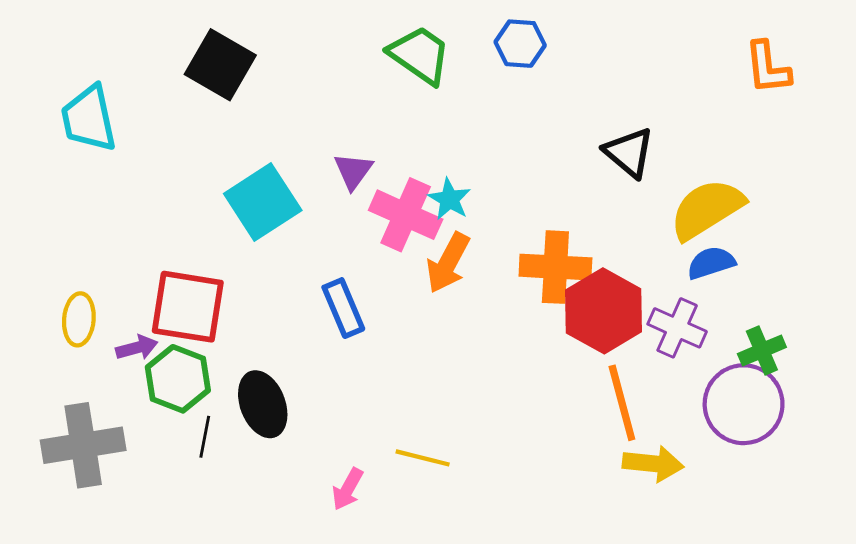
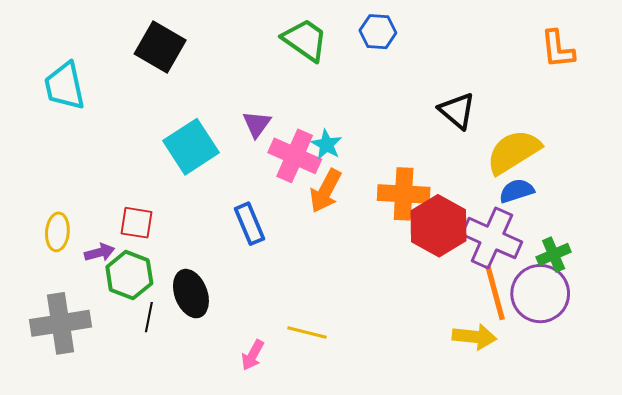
red square: (188, 307) -> (137, 223), size x0.6
purple cross: (677, 328) -> (492, 238), size x1.4
orange line: (622, 403) -> (495, 293), moved

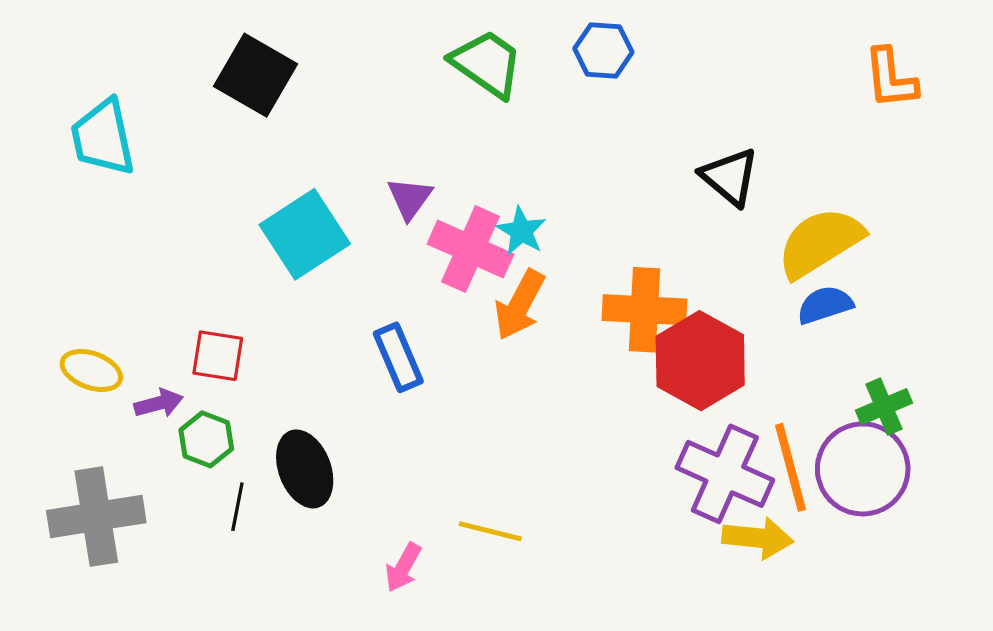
yellow ellipse: (57, 232) -> (91, 370), turned -75
purple cross: (492, 238) -> (725, 474), moved
green hexagon: (129, 275) -> (206, 439), size x0.7

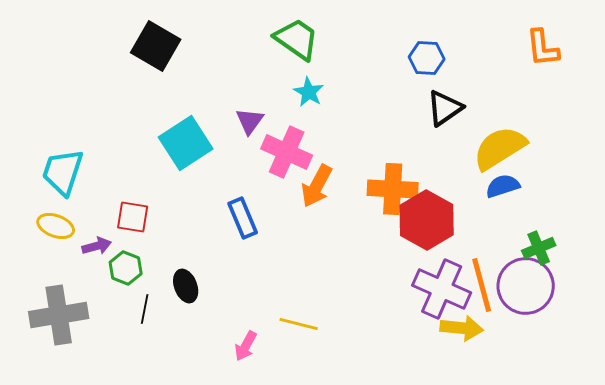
blue hexagon: (603, 50) -> (427, 58), moved
cyan trapezoid: (103, 137) -> (63, 172), moved, turned 30
black triangle: (730, 177) -> (445, 108), turned 45
cyan star: (521, 231) -> (309, 92), moved
black ellipse: (305, 469) -> (186, 286), size x0.7

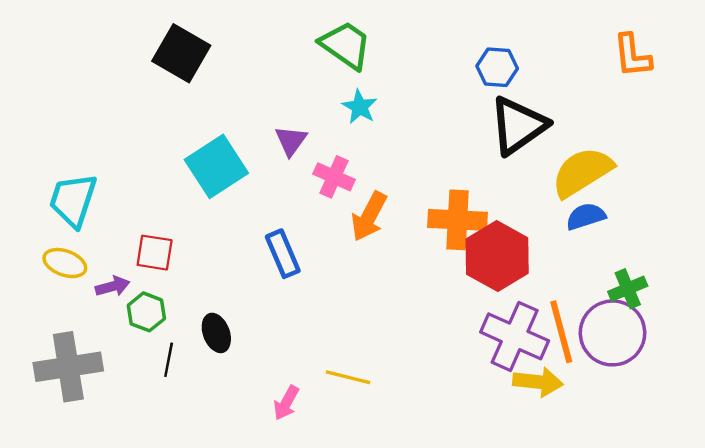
black triangle: (445, 108) -> (518, 126), size x1.4
pink cross: (287, 152) -> (334, 177), size x0.7

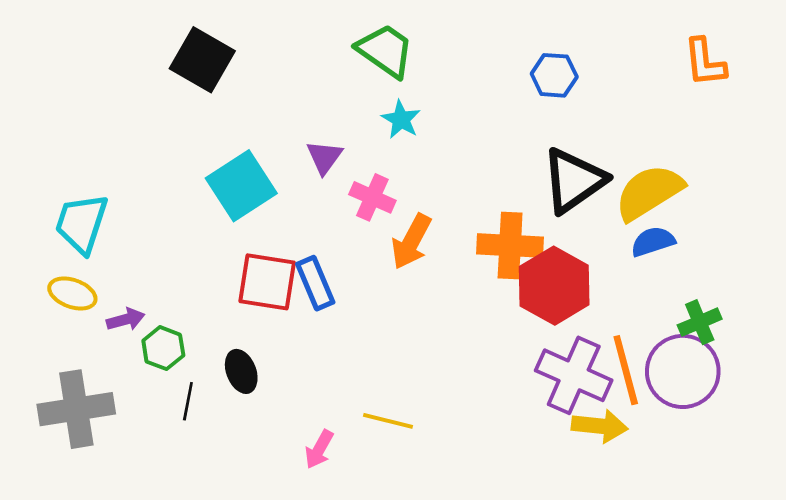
black triangle: (518, 126) -> (574, 181), moved
red square: (155, 253) -> (267, 282), moved, size x1.4

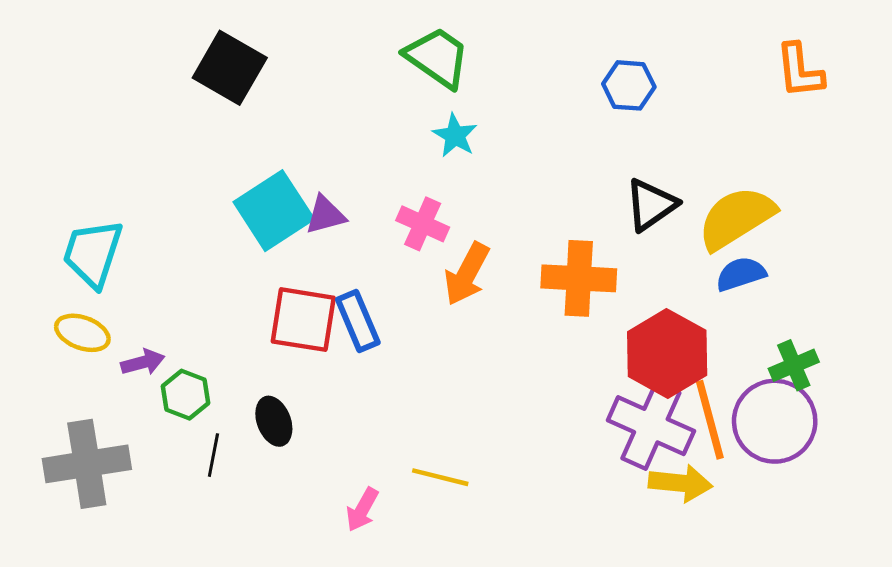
purple triangle: (324, 157) -> (325, 215), moved, turned 39
black triangle: (574, 181) -> (651, 205), size x0.7
red hexagon: (554, 286) -> (667, 353), moved

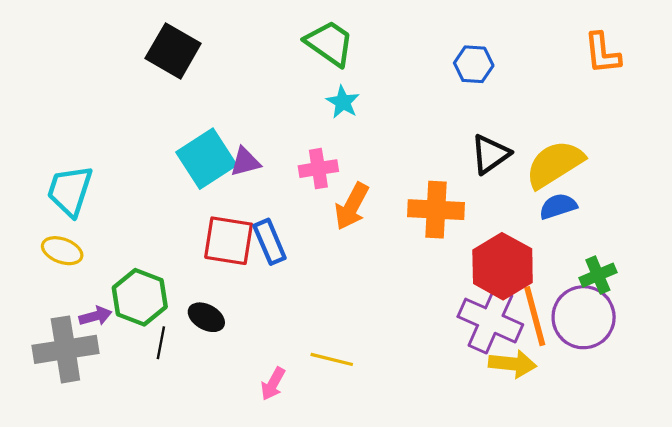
pink cross: (423, 224) -> (318, 169), turned -33
purple arrow: (143, 362) -> (95, 316), moved
green hexagon: (185, 395) -> (140, 297), size x1.5
black ellipse: (274, 421) -> (206, 317), turned -40

